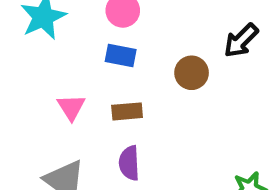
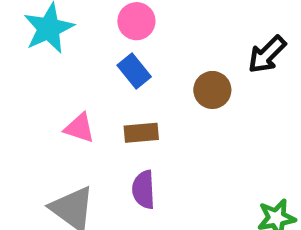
blue rectangle: (121, 56) -> (134, 71), turned 40
pink triangle: (71, 107) -> (80, 128), turned -40

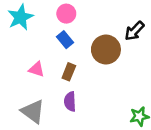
brown circle: (212, 90) -> (106, 50), size x1.5
brown rectangle: (141, 133) -> (69, 72), turned -63

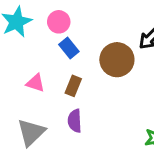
pink circle: (66, 14) -> (59, 22), moved
gray triangle: (33, 111) -> (31, 132), turned 40

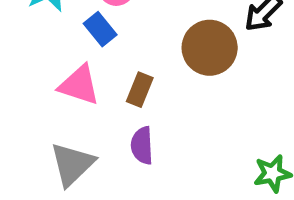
blue rectangle: (69, 48) -> (100, 29), moved
pink triangle: (35, 83) -> (79, 85), size x1.4

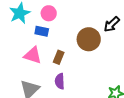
blue rectangle: (100, 29) -> (42, 31), turned -40

